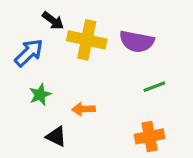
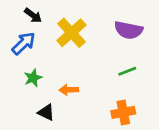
black arrow: (53, 21) -> (33, 15), moved
yellow cross: (87, 40) -> (71, 33), turned 36
purple semicircle: (137, 41) -> (129, 30), moved

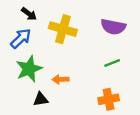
yellow cross: (71, 33) -> (63, 29), turned -32
green star: (33, 78) -> (29, 69), size x1.6
black triangle: (46, 112) -> (41, 99), turned -35

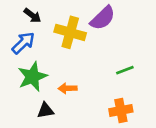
purple semicircle: (113, 27) -> (103, 18), moved, turned -55

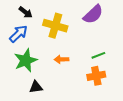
purple semicircle: (103, 18) -> (93, 14), moved
orange arrow: (68, 88) -> (61, 59), moved
orange cross: (121, 110) -> (96, 76), moved

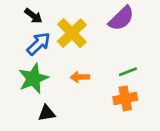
yellow cross: (55, 26) -> (72, 33), turned 30
blue arrow: (18, 34) -> (39, 44), moved

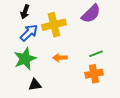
black arrow: (33, 16) -> (25, 12), turned 72
yellow cross: (72, 33) -> (54, 25), turned 30

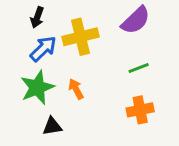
green line: (96, 54) -> (139, 68), moved
orange arrow: (60, 58) -> (76, 89), moved, turned 64

